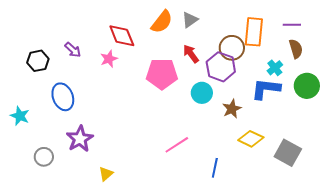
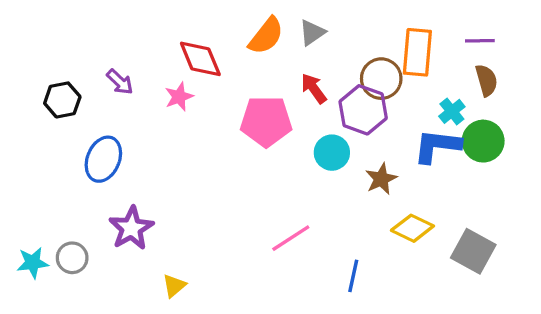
green circle: (307, 86) -> (483, 141), moved
blue ellipse: (63, 97) -> (103, 159), turned 44
cyan star: (20, 116) -> (33, 263), moved, turned -30

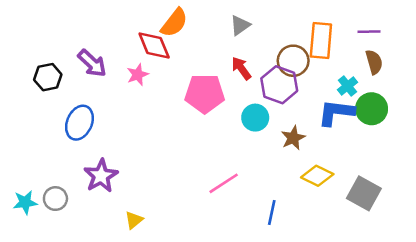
orange semicircle: (266, 36) -> (174, 23), moved
purple arrow: (120, 82) -> (92, 63), size x1.4

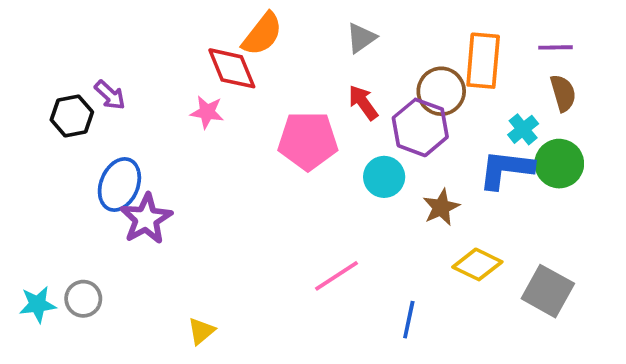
purple arrow: (92, 63) -> (110, 95), moved, size x0.7
pink star: (138, 75) -> (207, 112), turned 30
purple star: (101, 176) -> (146, 219), moved

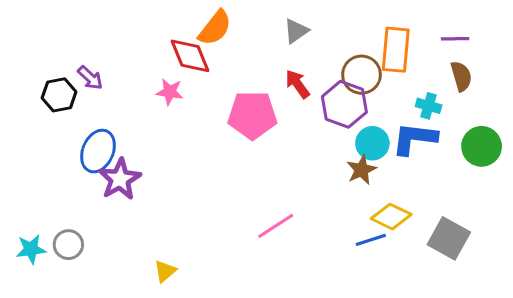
cyan cross: (523, 129) -> (429, 106), turned -35
green circle: (559, 164) -> (482, 146), moved
cyan circle: (384, 177) -> (372, 143), moved
blue line: (409, 320) -> (371, 240), moved, turned 60

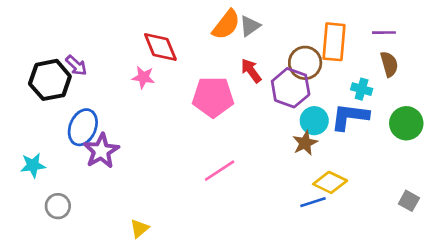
orange semicircle: (215, 28) -> (226, 25), moved
black hexagon: (59, 95) -> (50, 80), size x1.4
pink line: (276, 226) -> (220, 171), moved
gray square: (449, 238) -> (409, 201), moved, size x0.6
cyan star: (31, 249) -> (33, 165), moved

